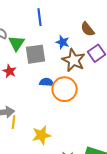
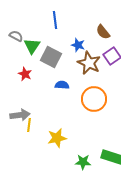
gray square: (36, 54) -> (51, 57), turned 35
orange circle: (65, 89) -> (94, 99), moved

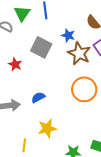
green triangle: (32, 46) -> (22, 13), moved
blue semicircle: (62, 85) -> (38, 97), moved, turned -32
yellow line: (29, 125) -> (24, 145), moved

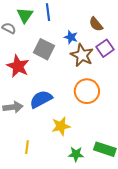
red star: (15, 64) -> (18, 66), size x1.6
blue semicircle: (38, 97) -> (41, 99), size x1.6
yellow star: (47, 128) -> (61, 126), moved

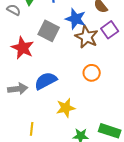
blue star: (71, 37) -> (76, 19), size x1.5
orange circle: (87, 91) -> (92, 73), size x0.7

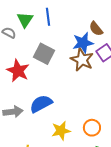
blue star: (76, 19) -> (83, 43), moved, turned -30
orange circle: (92, 73) -> (92, 128), moved

